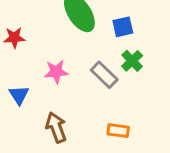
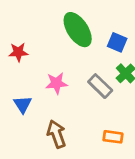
blue square: (123, 27) -> (117, 42), turned 36

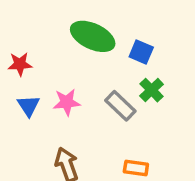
green ellipse: (78, 30) -> (93, 36), turned -32
blue triangle: (23, 104) -> (29, 106), moved

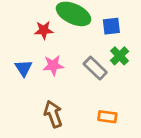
blue square: (141, 52) -> (111, 26), turned -30
red star: (20, 64) -> (44, 30), moved

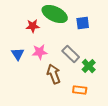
green cross: (120, 56) -> (89, 66), moved
brown arrow: (53, 114) -> (54, 74), moved

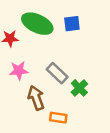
blue square: (83, 23) -> (72, 24), moved
orange rectangle: (80, 90) -> (58, 118), moved

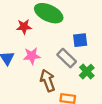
blue square: (72, 24) -> (80, 40), moved

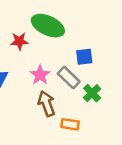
pink star: (32, 56) -> (40, 75), moved, turned -30

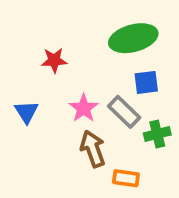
green ellipse: (48, 26) -> (133, 38), moved, turned -40
green cross: (92, 93) -> (157, 134), turned 30

